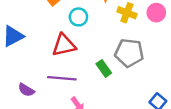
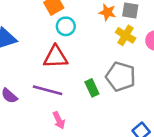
cyan circle: (78, 17) -> (66, 26), moved

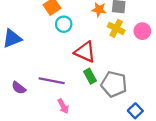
red triangle: (56, 57) -> (85, 52), moved, turned 30
gray pentagon: (121, 77) -> (114, 84), moved

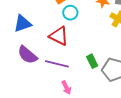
red triangle: (85, 52) -> (59, 36), moved
purple semicircle: (19, 88) -> (27, 55), moved, size x1.5

